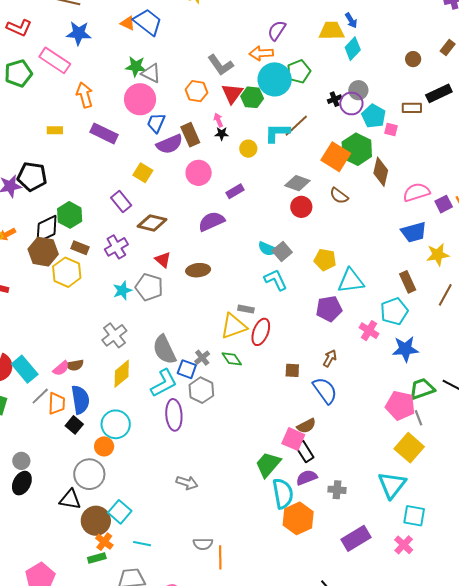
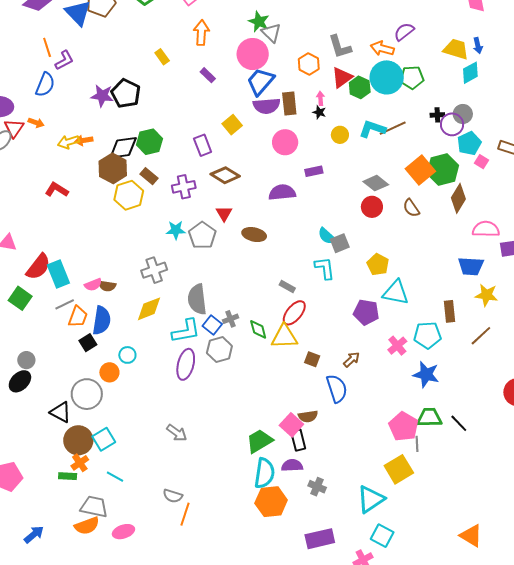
blue trapezoid: (156, 123) -> (260, 82), size x1.4
yellow rectangle: (55, 130) -> (162, 57), turned 35
purple rectangle: (104, 133) -> (208, 75), size x0.6
yellow triangle: (234, 326) -> (284, 337), moved
cyan circle: (116, 424) -> (127, 355), size x0.6

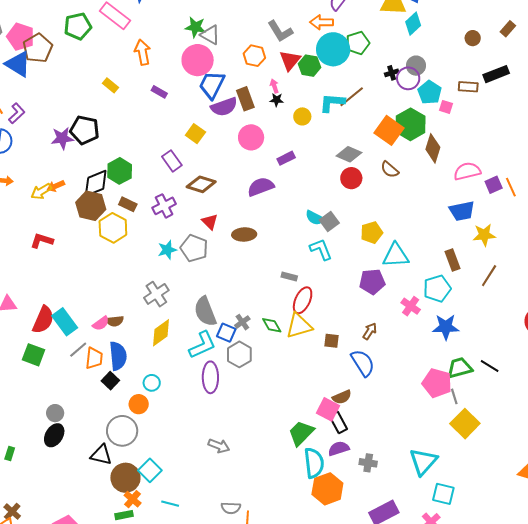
yellow pentagon: (378, 264) -> (372, 232), turned -30
yellow square: (399, 469) -> (465, 424), moved

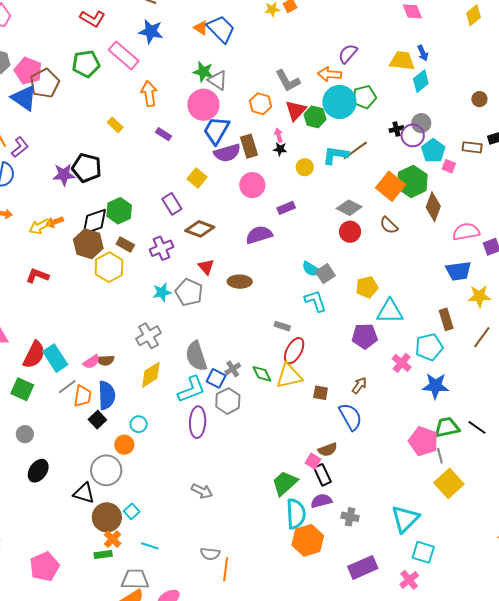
pink square: (328, 409) -> (313, 461), size x0.7
gray circle: (55, 413) -> (25, 434), moved
cyan square: (150, 470) -> (132, 511), size x0.7

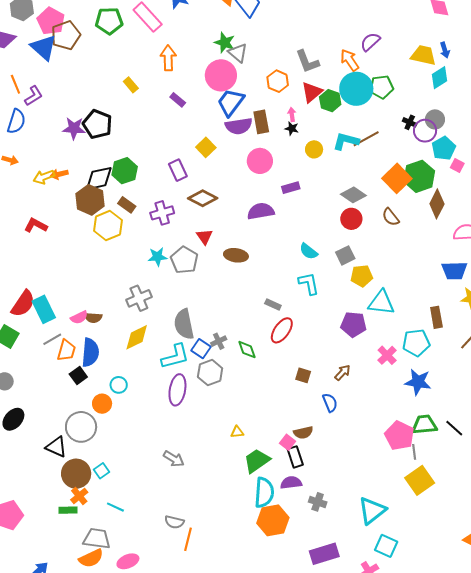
orange arrow: (329, 74) -> (350, 60), turned 45
black cross: (396, 129) -> (410, 122), turned 32
gray square: (325, 274) -> (345, 255), moved
yellow triangle: (289, 376) -> (237, 432), moved, size x0.5
blue semicircle: (350, 417) -> (330, 403), size x0.7

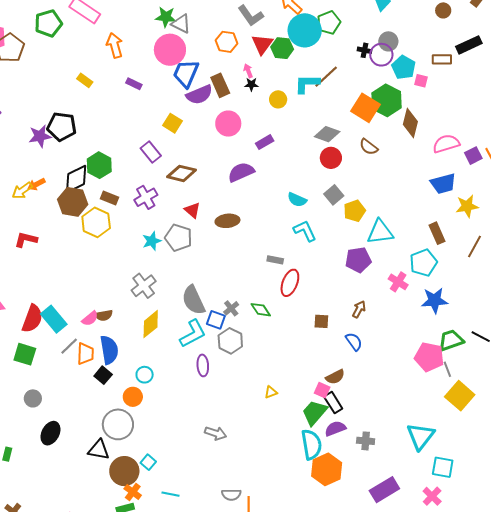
purple ellipse: (177, 390) -> (203, 365), size x0.7
green trapezoid: (257, 461) -> (315, 413), moved

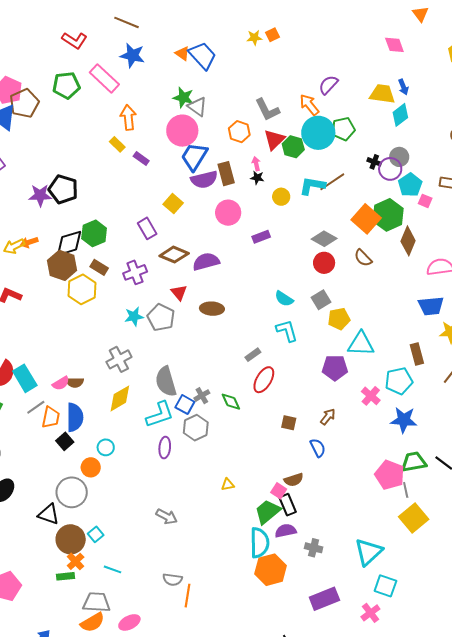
yellow rectangle: (85, 80) -> (117, 144), moved
purple semicircle: (241, 172) -> (206, 262), moved
gray rectangle: (275, 260) -> (253, 355), turned -56

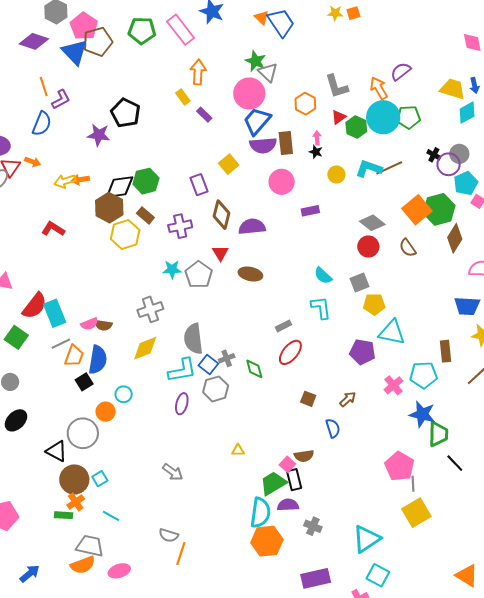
red triangle: (274, 140) -> (339, 117), size x0.7
black pentagon: (63, 189) -> (126, 113), moved
brown diamond: (174, 255) -> (222, 215), turned 72
green trapezoid: (414, 462) -> (438, 434), moved, turned 92

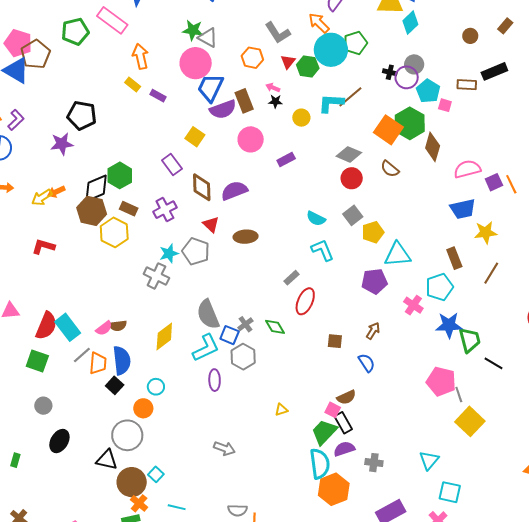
pink arrow: (317, 138) -> (273, 88), turned -48
gray cross: (150, 309) -> (156, 276), moved, turned -30
cyan triangle: (367, 539) -> (429, 460), size x0.7

